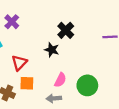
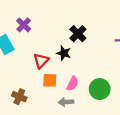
red triangle: (19, 63) -> (41, 61), moved
orange square: (27, 83) -> (50, 80), moved

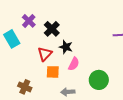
black cross: (78, 34) -> (52, 29), moved
pink semicircle: (72, 84) -> (74, 64), moved

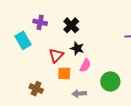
purple cross: (29, 21) -> (40, 22), turned -32
black cross: (52, 29) -> (71, 25), moved

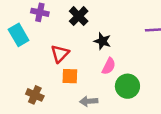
black star: (77, 48) -> (102, 41), moved
pink semicircle: (85, 65) -> (109, 66), moved

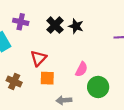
black star: (102, 41) -> (76, 26), moved
brown cross: (35, 95) -> (14, 81), moved

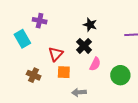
black cross: (55, 25) -> (84, 46), moved
green circle: (98, 87) -> (120, 75), moved

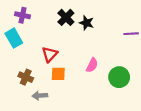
purple cross: (40, 21) -> (22, 15), moved
black cross: (84, 46) -> (66, 17), moved
gray arrow: (79, 92) -> (40, 96), moved

